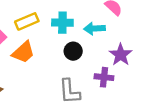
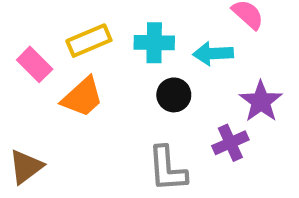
purple cross: (104, 77) -> (230, 143), turned -30

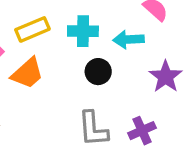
purple cross: (230, 143) -> (142, 131), moved

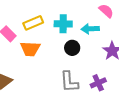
orange trapezoid: (27, 73) -> (30, 49), turned 45

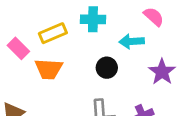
cyan cross: (63, 24) -> (93, 19), moved

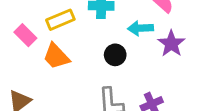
orange trapezoid: (49, 69) -> (56, 56), turned 44
purple star: (162, 72) -> (171, 44), moved

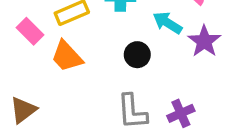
cyan arrow: (140, 28) -> (167, 23), turned 35

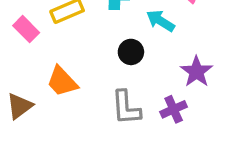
purple star: (204, 41) -> (196, 72), moved
orange trapezoid: (67, 56) -> (62, 81), moved

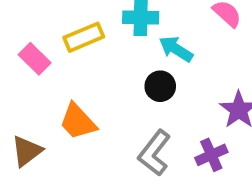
cyan arrow: (160, 21) -> (176, 49), moved
gray L-shape: (126, 108) -> (154, 153), turned 42

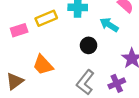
cyan arrow: (176, 49) -> (109, 25), moved
pink rectangle: (35, 59) -> (19, 30), turned -63

